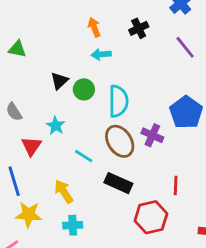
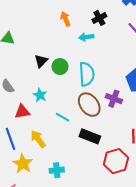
cyan arrow: (101, 54) -> (86, 37), moved
red triangle: (31, 146) -> (22, 112), turned 49
yellow arrow: (64, 191) -> (38, 139), moved
yellow star: (29, 214) -> (23, 164), turned 30

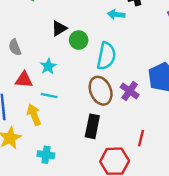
cyan line: (62, 117) -> (49, 96), moved, turned -32
black rectangle: (90, 136) -> (92, 126), turned 66

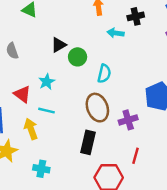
gray semicircle: (15, 47) -> (12, 51), moved
cyan semicircle: (106, 56) -> (104, 74), size x0.7
red triangle: (24, 80) -> (22, 94), turned 30
purple cross: (130, 91) -> (128, 120), moved, turned 36

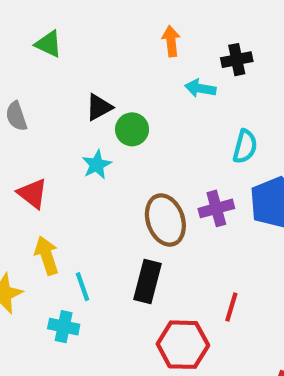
cyan semicircle: (104, 74) -> (245, 146), moved
cyan star: (47, 82) -> (97, 165), moved
cyan line: (47, 111) -> (83, 287), moved, turned 56
purple cross: (128, 120) -> (216, 208), moved

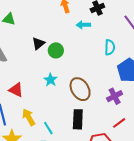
cyan star: (97, 165) -> (50, 80), moved
purple cross: (216, 208) -> (115, 96), moved
red line: (231, 307) -> (119, 123), turned 48

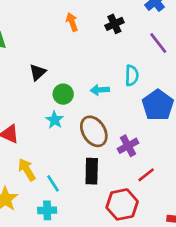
cyan arrow: (83, 25) -> (100, 90), moved
green circle: (56, 50) -> (63, 94), moved
purple cross: (115, 96) -> (128, 146), moved

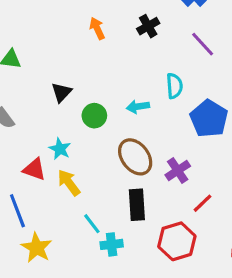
cyan star: (55, 120) -> (60, 149), moved
yellow arrow: (27, 170) -> (69, 183), moved
cyan cross: (47, 210) -> (112, 244), moved

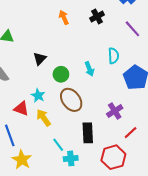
cyan arrow: (138, 107) -> (89, 69), turned -104
brown ellipse: (135, 157) -> (71, 100), moved

